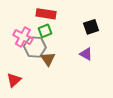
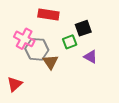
black square: (91, 27) -> (83, 28), moved
green square: (45, 31) -> (70, 42), moved

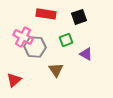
black square: (83, 28) -> (79, 17), moved
brown triangle: (51, 62) -> (56, 70), moved

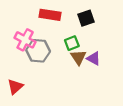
brown triangle: (56, 70) -> (78, 57), moved

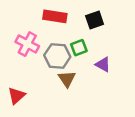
gray hexagon: (38, 51) -> (57, 56), moved
brown triangle: (78, 57) -> (67, 79), moved

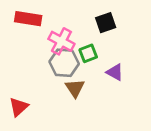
red rectangle: (55, 16) -> (28, 19), moved
pink cross: (27, 44) -> (61, 41), moved

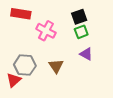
green square: (88, 53) -> (81, 32), moved
gray hexagon: (64, 63) -> (25, 65), moved

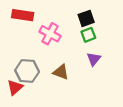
purple triangle: (86, 54) -> (94, 59), turned 40
brown triangle: (56, 66) -> (61, 72), turned -35

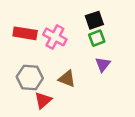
red rectangle: (23, 15) -> (25, 33), moved
red triangle: (15, 87) -> (43, 100), moved

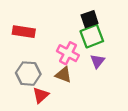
pink cross: (55, 37) -> (68, 53), moved
green square: (97, 38) -> (92, 36), size x1.5

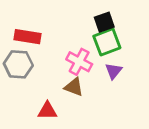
gray hexagon: (28, 74) -> (18, 64), moved
red triangle: (41, 95) -> (47, 111), turned 42

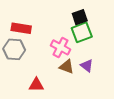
purple triangle: (114, 71) -> (87, 66), moved, turned -32
brown triangle: (74, 87) -> (67, 67), moved

